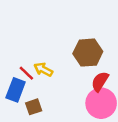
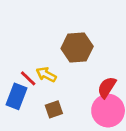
brown hexagon: (88, 53) -> (77, 47), moved
brown square: (34, 107) -> (54, 109), moved

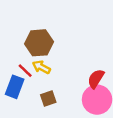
brown hexagon: (77, 47) -> (39, 43), moved

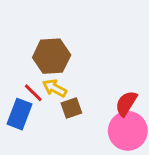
brown square: (48, 98) -> (71, 108), moved

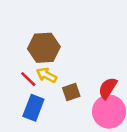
brown square: (71, 108) -> (71, 92), moved
blue rectangle: (20, 114) -> (33, 108), moved

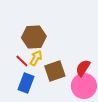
yellow arrow: (46, 75) -> (36, 58), turned 91
brown square: (71, 92) -> (55, 71), size x1.5

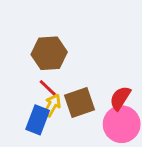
yellow arrow: (36, 58) -> (52, 105), moved
red line: (22, 61) -> (48, 88), moved

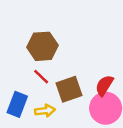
yellow arrow: (52, 105) -> (45, 111), moved, turned 54
blue rectangle: (38, 120) -> (17, 104), moved

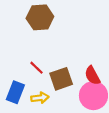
brown hexagon: (42, 46) -> (40, 17), moved
red semicircle: (104, 85) -> (92, 75), turned -60

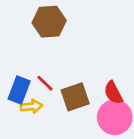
blue rectangle: (15, 92) -> (19, 90), moved
yellow arrow: (40, 98) -> (31, 106), moved

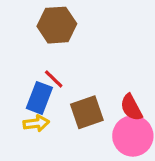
red line: (45, 83) -> (54, 79), moved
blue rectangle: (19, 90) -> (39, 98), moved

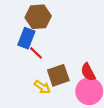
blue rectangle: (39, 98) -> (26, 38), moved
yellow arrow: (36, 123) -> (42, 87), moved, turned 42

